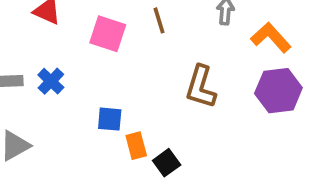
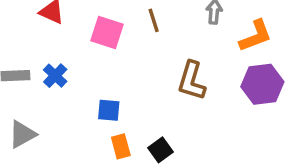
orange L-shape: (271, 38) -> (256, 36), turned 111
orange rectangle: (136, 146) -> (121, 146), moved

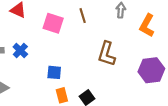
orange L-shape: (256, 36) -> (147, 25), turned 140
purple hexagon: (262, 84) -> (151, 70), moved

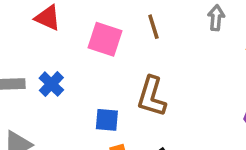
brown L-shape: (107, 54) -> (152, 97), moved

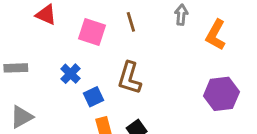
blue cross: (51, 84) -> (70, 74), moved
blue square: (107, 120) -> (93, 97), turned -30

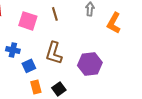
blue cross: (70, 74) -> (13, 50), turned -32
purple hexagon: (221, 94) -> (90, 64), moved

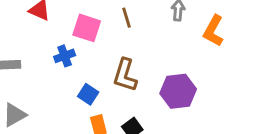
blue cross: (13, 50) -> (65, 56), moved, turned -32
blue square: (29, 66) -> (88, 94), turned -32

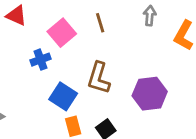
pink square: (87, 28) -> (62, 33), turned 32
blue square: (88, 94) -> (63, 96), size x1.4

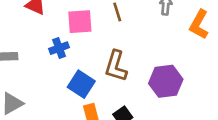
pink square: (62, 33) -> (80, 22), turned 36

